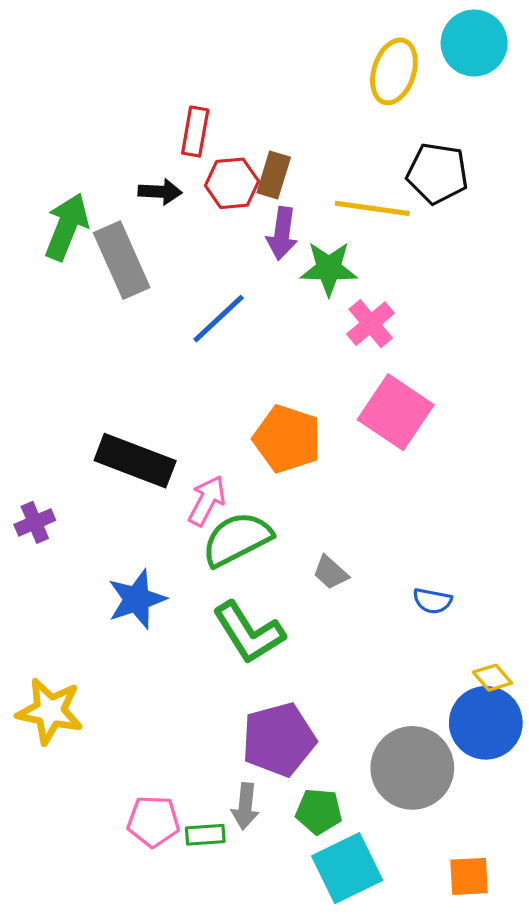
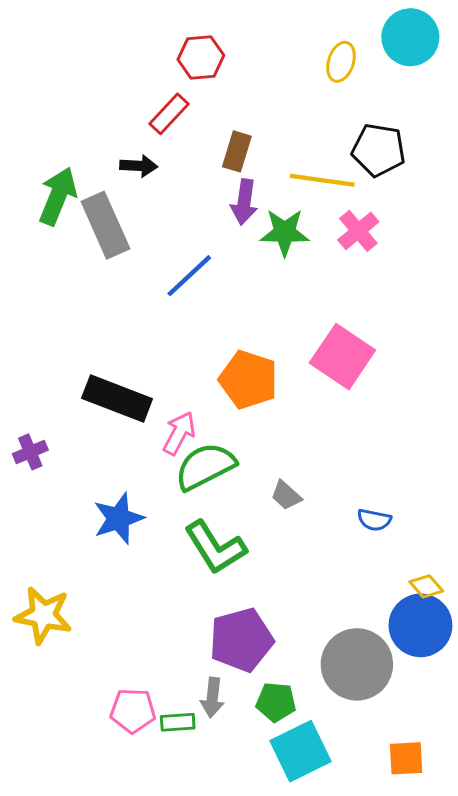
yellow ellipse: (394, 71) -> (341, 62), size x0.7
red rectangle: (195, 132) -> (169, 114), turned 33
red hexagon: (232, 183) -> (201, 57), moved
pink cross: (371, 324) -> (358, 231), moved

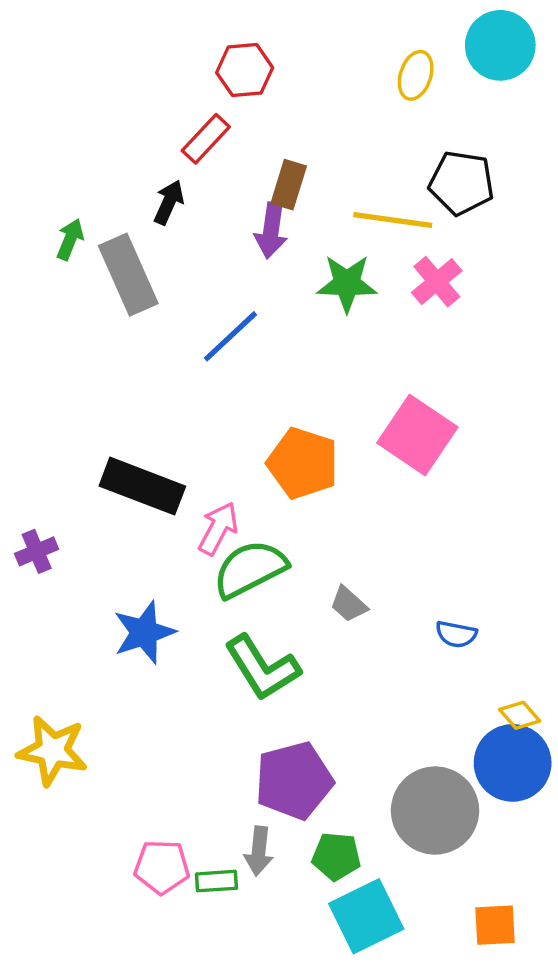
black arrow: (139, 166) -> (169, 202), turned -69
green arrow: (58, 196) -> (70, 239), size x0.6
purple arrow: (244, 202) -> (271, 230), moved

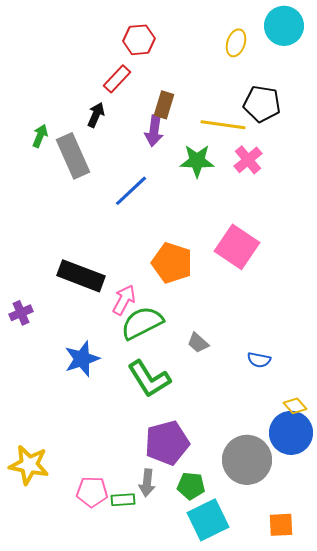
yellow star: (52, 751) -> (29, 465), moved

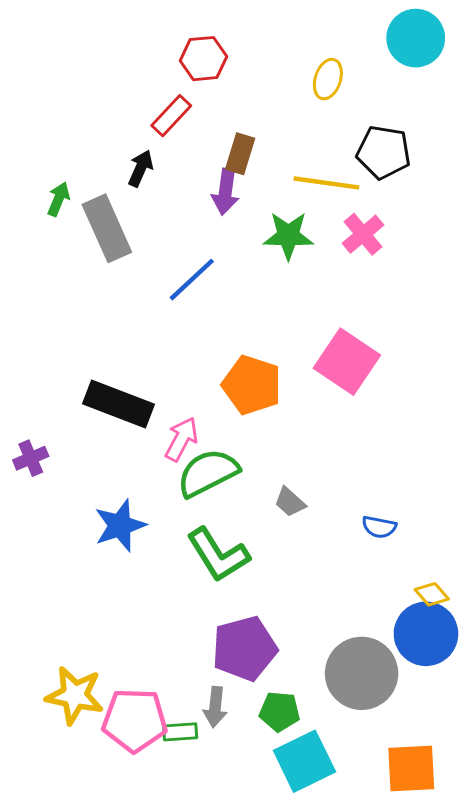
yellow ellipse: (236, 43) -> (328, 79), moved
yellow star: (29, 465) -> (75, 695), moved
pink pentagon: (92, 492) -> (135, 720), size x1.4
orange square: (281, 525) -> (411, 768), size x1.4

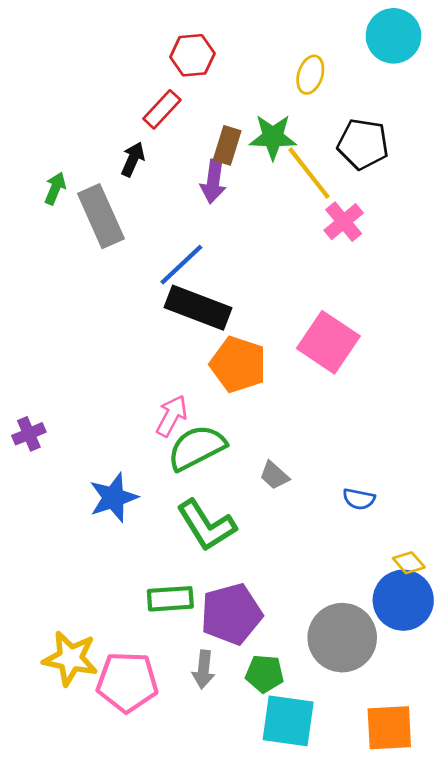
yellow line: (326, 183) -> (309, 173), turned 44
green star: (288, 236) -> (273, 137), moved
black rectangle: (119, 404) -> (198, 308), moved
green rectangle: (180, 732) -> (170, 599), moved, size x1.4
cyan square: (304, 761) -> (288, 721), turned 34

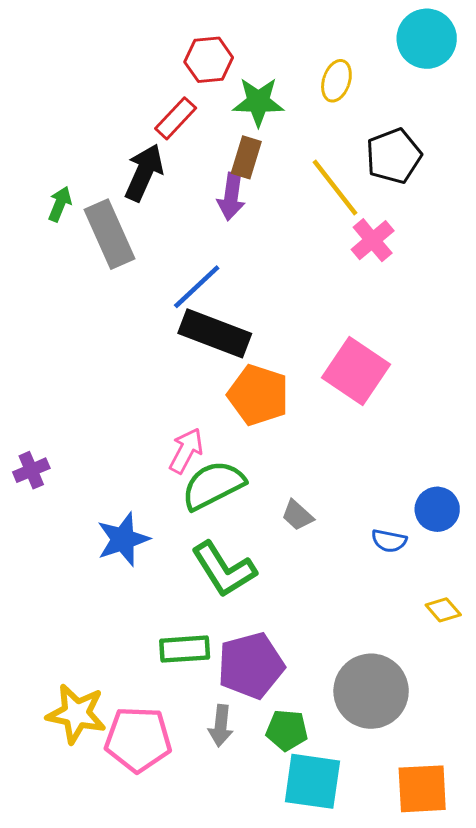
green star: (273, 137) -> (258, 102), moved
black pentagon: (363, 144) -> (394, 156), turned -30
black arrow: (133, 159) -> (144, 172), size x1.5
blue circle: (403, 600) -> (437, 509), moved, size x0.7

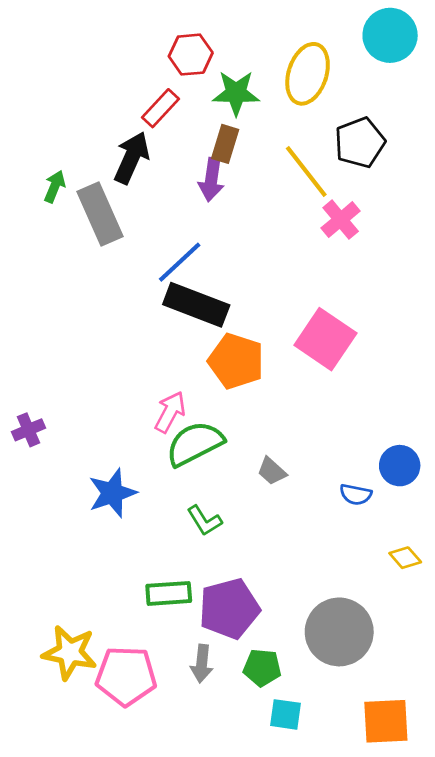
yellow ellipse: (336, 81) -> (308, 74), size x1.6
green L-shape: (224, 569) -> (204, 521), size x0.6
cyan square: (312, 781) -> (286, 714), size x0.6

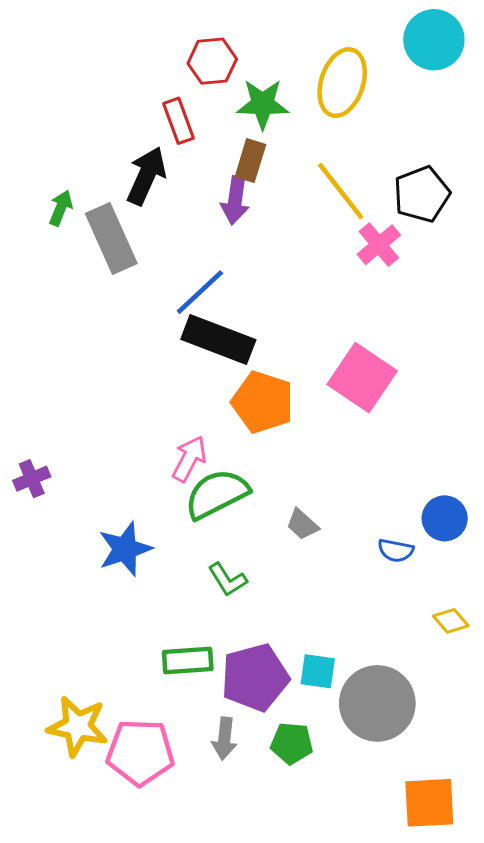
red rectangle: (160, 108) -> (179, 121), turned -63
black pentagon: (360, 143) -> (422, 194), moved
cyan square: (286, 714) -> (318, 671), moved

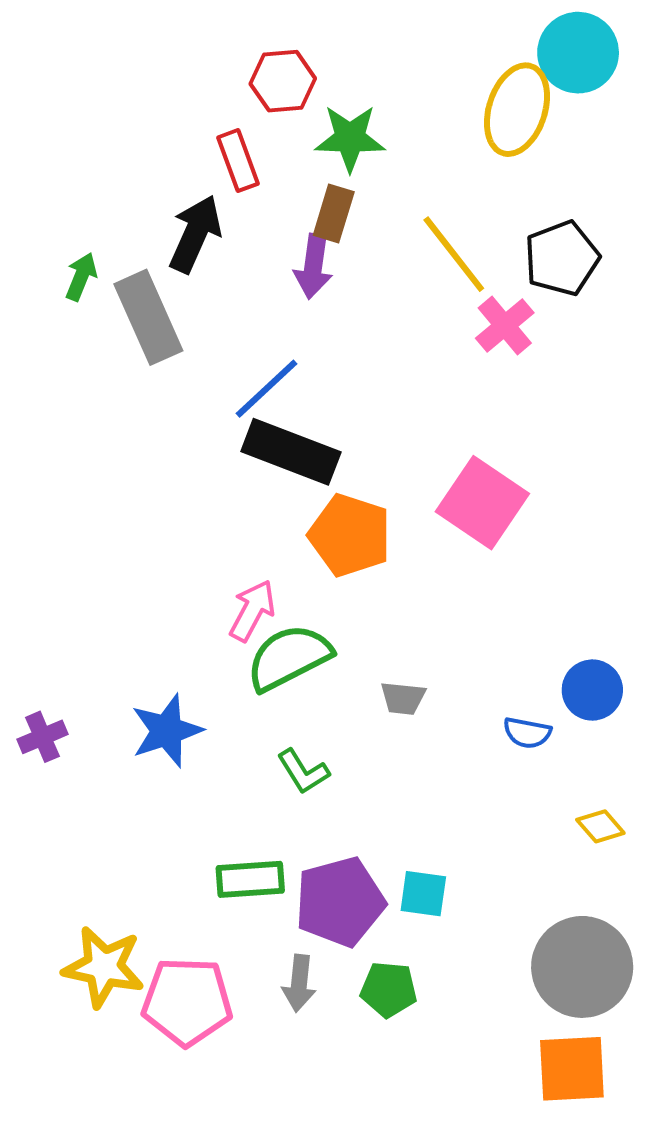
yellow ellipse: (342, 83) -> (517, 110), moved
purple cross: (32, 479) -> (42, 737), moved
gray trapezoid: (302, 524) -> (403, 698), turned -36
gray circle: (377, 703) -> (582, 967), moved

